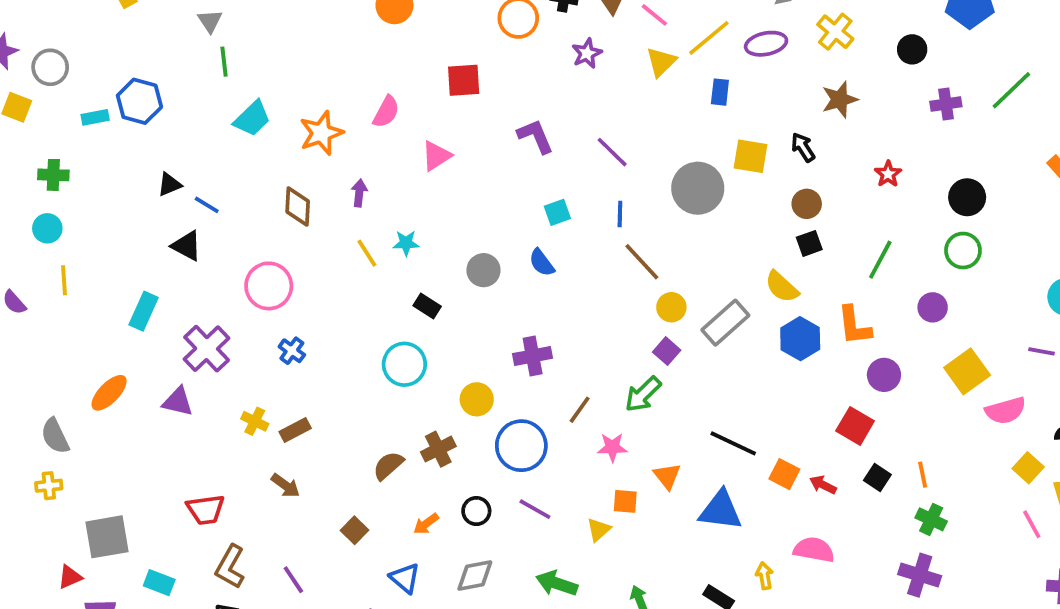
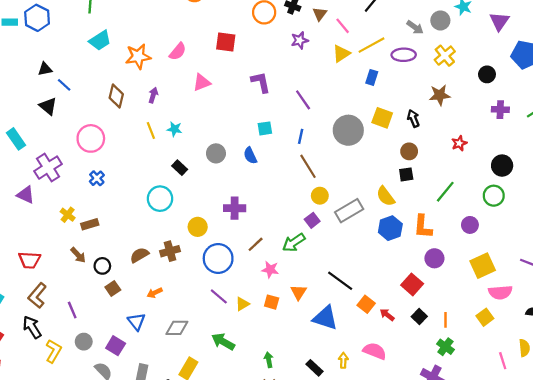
cyan rectangle: (144, 311) -> (16, 139), turned -70
yellow square: (1028, 468) -> (485, 317), moved
black circle: (476, 511) -> (102, 266), moved
yellow triangle: (599, 530) -> (242, 304), moved

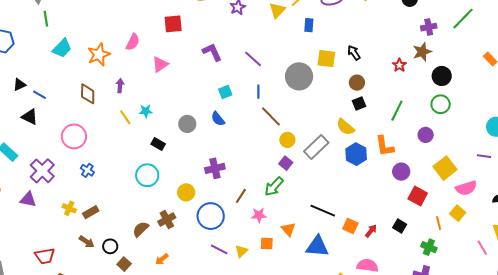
brown star: (440, 95) -> (422, 52), moved
red square: (412, 284) -> (418, 196), moved
red arrow: (387, 315) -> (371, 231), turned 104
orange line: (445, 320) -> (439, 223), moved

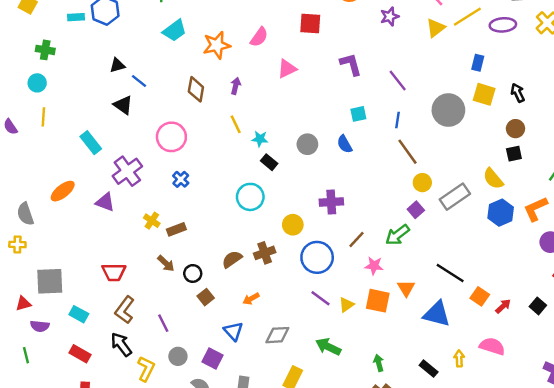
blue rectangle: (309, 25) -> (478, 63), moved
cyan star: (146, 111) -> (260, 139), moved
orange L-shape: (385, 146) -> (536, 209), turned 65
orange square: (267, 244) -> (378, 301), size x1.5

